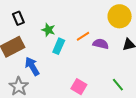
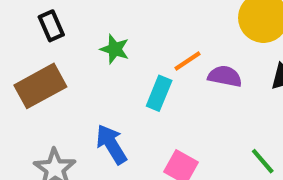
cyan rectangle: (59, 46) -> (159, 93), moved
blue arrow: (32, 66) -> (111, 144), moved

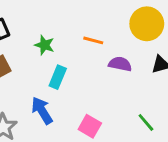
orange line: (188, 61) -> (93, 40), moved, turned 48
cyan rectangle: (159, 93) -> (58, 77), moved

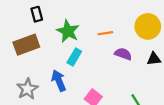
orange line: (93, 40) -> (105, 33), turned -32
green star: (44, 45) -> (68, 31), size x1.5

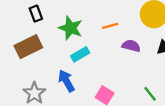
cyan rectangle: (74, 57) -> (80, 54), turned 35

